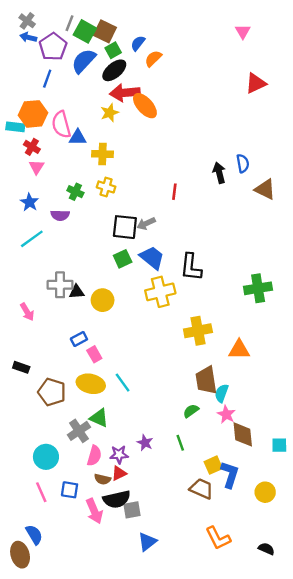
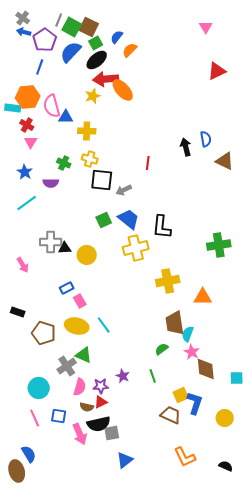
black square: (125, 227) -> (102, 180), moved

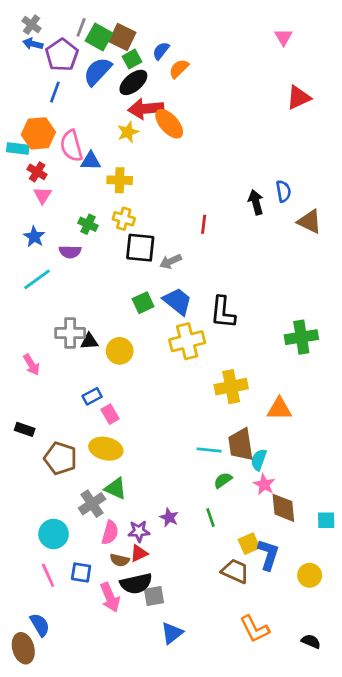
cyan line: (104, 325) -> (209, 450), moved, turned -48

